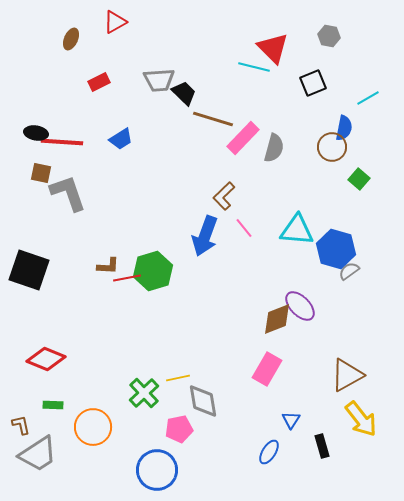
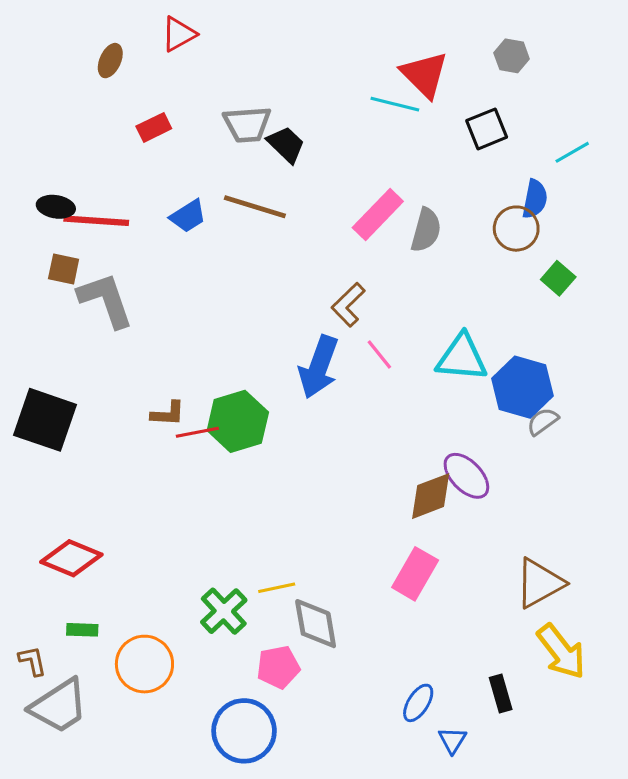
brown line: (213, 119) -> (255, 207), moved
blue triangle: (291, 420) -> (452, 740), moved

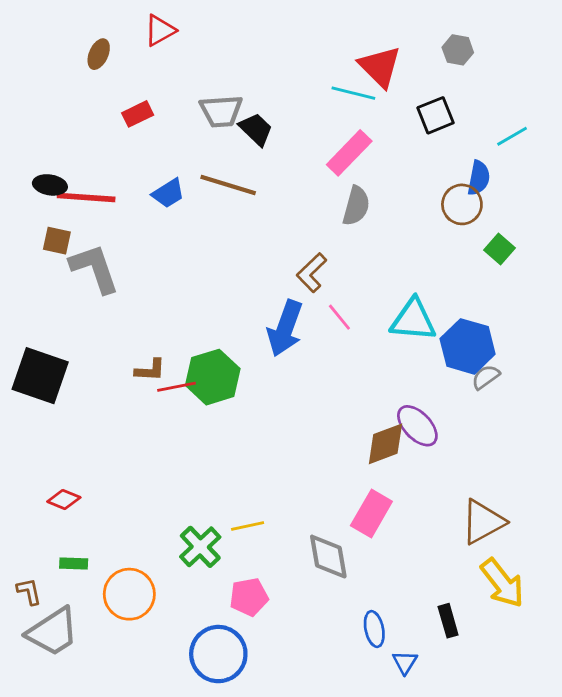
pink rectangle: (378, 215) -> (349, 153), moved
gray semicircle: (426, 230) -> (356, 206), moved
red diamond: (71, 558) -> (64, 500), size x0.6
gray diamond: (316, 624) -> (328, 557), moved
blue ellipse: (418, 703) -> (374, 629), turned -44

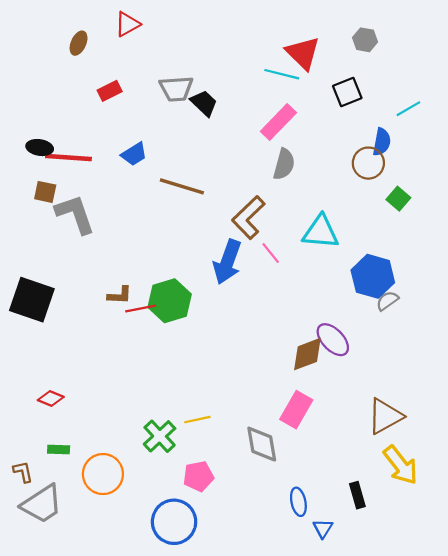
brown line: (228, 185) -> (182, 186), moved
brown L-shape: (312, 273) -> (248, 217), size x1.4
cyan triangle: (413, 320) -> (321, 232), moved

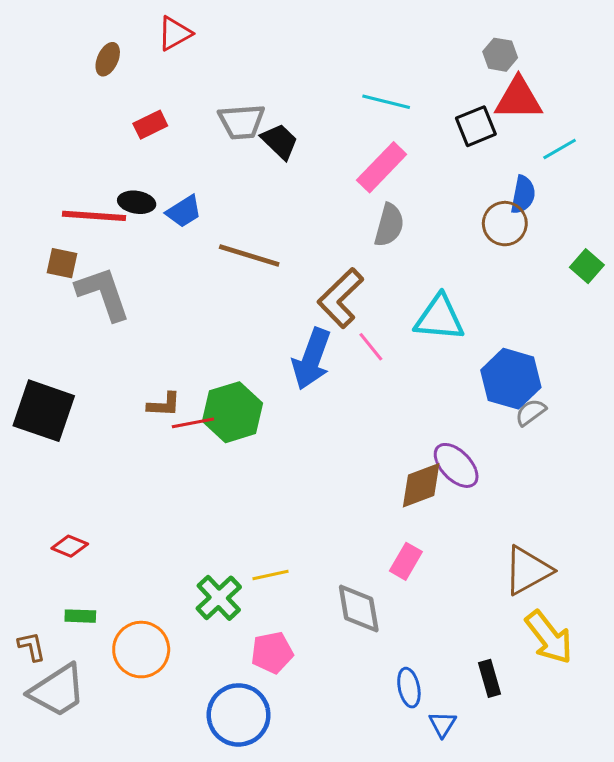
red triangle: (303, 53) -> (518, 99), moved, turned -45
black ellipse: (40, 148) -> (137, 202), moved
green square: (398, 199) -> (587, 266), moved
pink rectangle: (296, 410) -> (406, 561), size x0.7

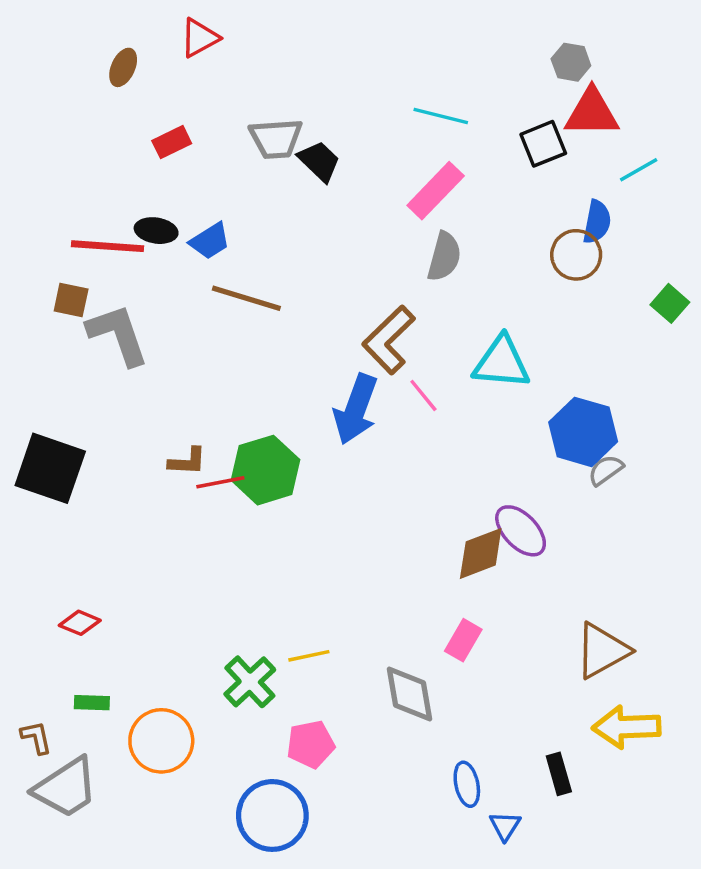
brown line: (249, 255) -> (246, 298), moved
yellow arrow: (549, 637) -> (626, 727), turned 126

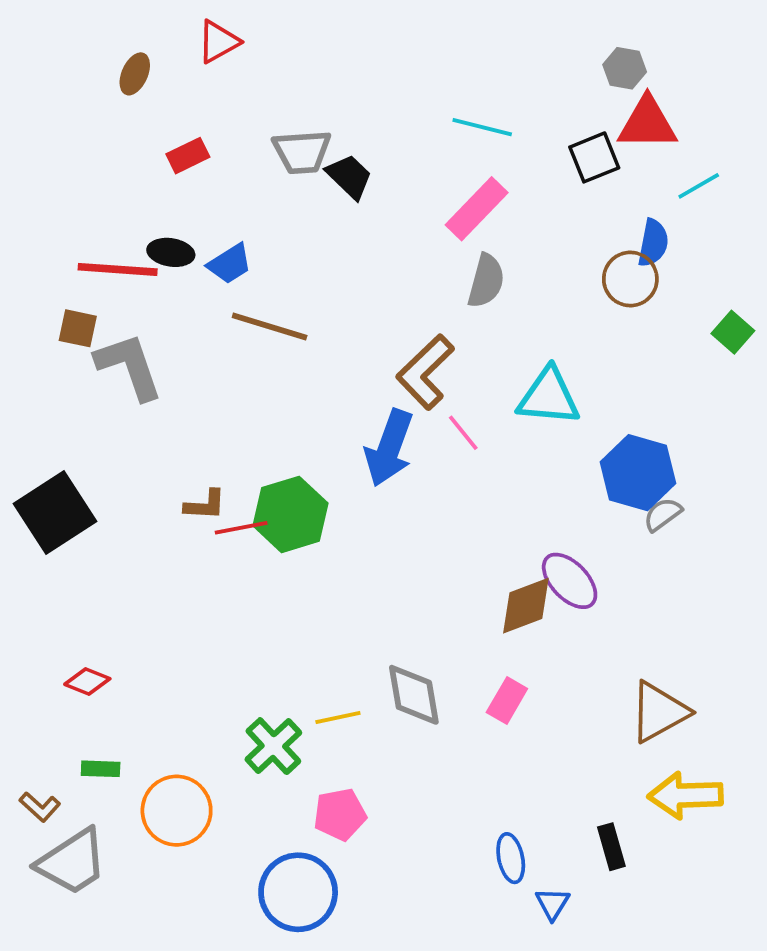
black square: (50, 468) -> (55, 513), turned 38
gray diamond: (410, 694) -> (414, 695), moved
brown L-shape: (36, 737) -> (40, 807), turned 144

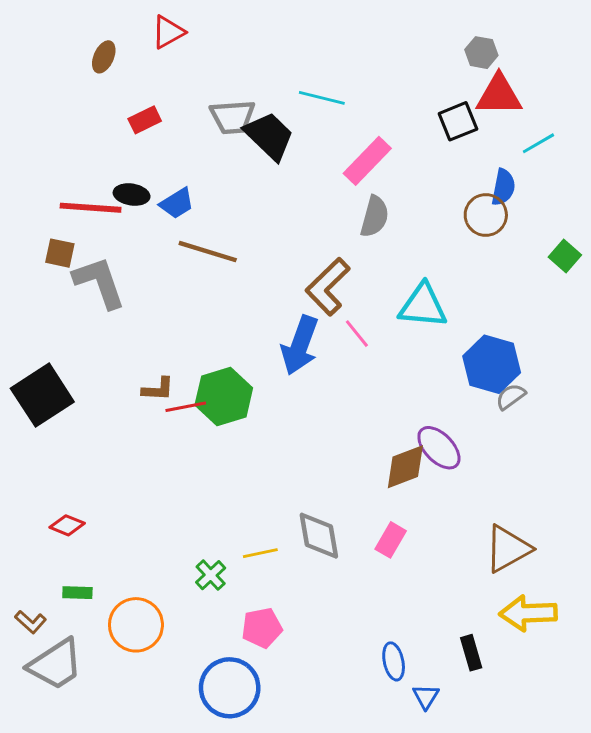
cyan line: (482, 127) -> (322, 98), moved
black trapezoid: (349, 176) -> (269, 136), size x1.4
green cross: (273, 746) -> (211, 575), size x0.7

